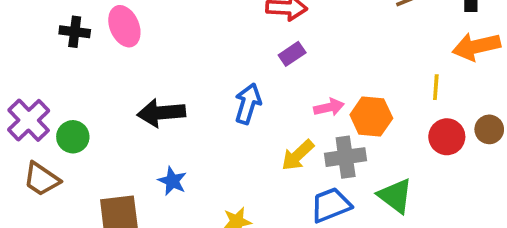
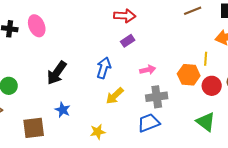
black arrow: (161, 113) -> (57, 73), turned -50
orange hexagon: (371, 117) -> (189, 75), moved
yellow arrow: (298, 155) -> (115, 96), moved
green triangle: (395, 196) -> (206, 122), moved

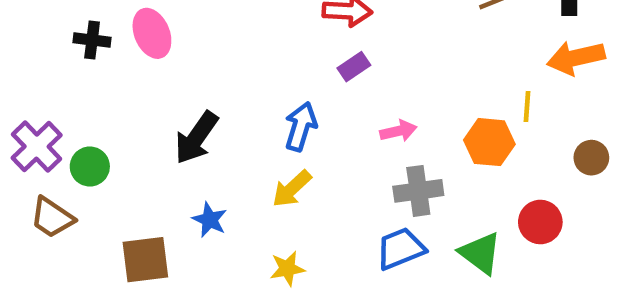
red circle: (212, 86) -> (540, 222), moved
yellow arrow: (115, 96) -> (292, 189), moved
green triangle: (206, 122) -> (480, 253), moved

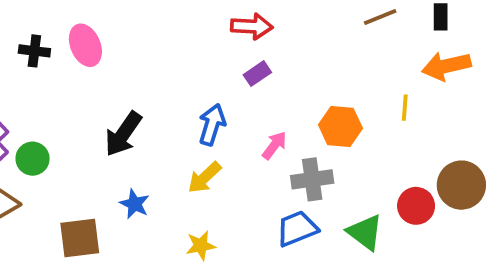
pink arrow: (398, 131) -> (274, 145), moved, turned -40
orange hexagon: (489, 142) -> (340, 126), moved
brown circle: (591, 158) -> (461, 185), moved, size x1.6

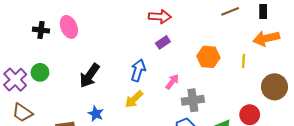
orange hexagon: (340, 126) -> (208, 57), moved
green circle: (33, 159) -> (40, 72), moved
brown circle: (461, 185) -> (274, 87), moved

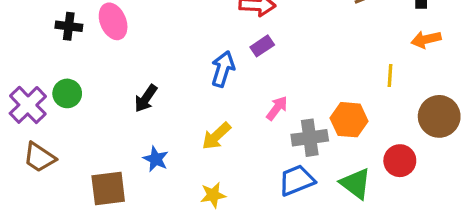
orange arrow: (266, 38) -> (426, 39), size x0.7
orange hexagon: (208, 57) -> (349, 120), moved
blue arrow: (138, 70) -> (223, 69), moved
black arrow: (90, 75) -> (146, 98), size x0.7

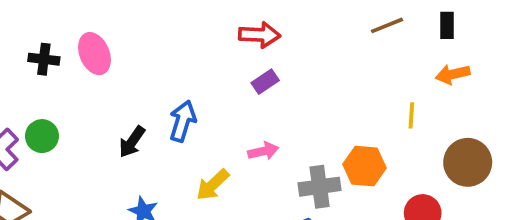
blue arrow: (223, 69) -> (183, 121), moved
pink arrow: (277, 108) -> (263, 151), moved, turned 40

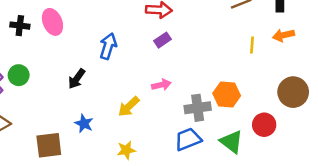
yellow line: (411, 115) -> (252, 45), moved
blue arrow: (183, 121) -> (108, 46), moved

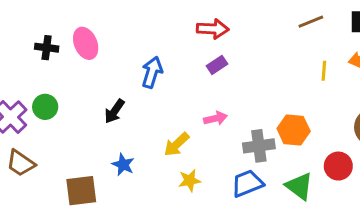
yellow star: (126, 150) -> (190, 180), moved

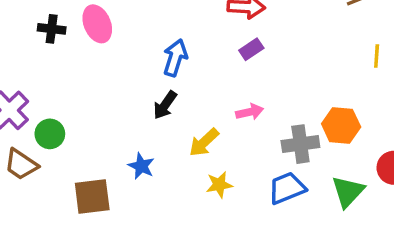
green circle: (45, 107) -> (50, 134), moved
black arrow: (114, 111) -> (165, 105), moved
green triangle: (299, 186) -> (348, 191), turned 36

